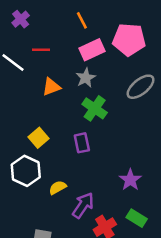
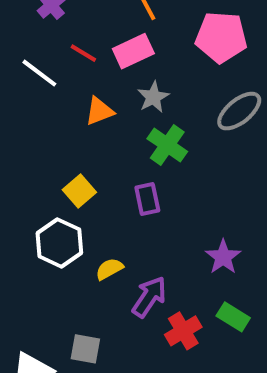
red line: (41, 50) -> (83, 53), turned 30
pink rectangle: (92, 50) -> (133, 51), moved

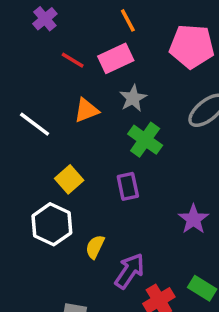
white line: (39, 73) -> (35, 124), moved
purple star: (223, 257) -> (193, 219), moved
yellow semicircle: (109, 269) -> (95, 247), turned -35

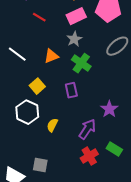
pink rectangle: (116, 58) -> (76, 16), moved
orange triangle: (86, 110) -> (51, 56), moved
purple arrow: (130, 271) -> (87, 129), moved

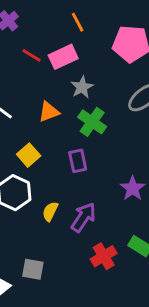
pink rectangle: (76, 16) -> (63, 57), moved
purple arrow: (87, 129) -> (83, 217), moved

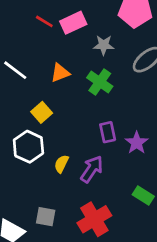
gray star: (82, 87) -> (104, 45), moved, turned 30
purple rectangle: (78, 161) -> (108, 132), moved
red cross: (104, 256) -> (94, 219), moved, size x1.4

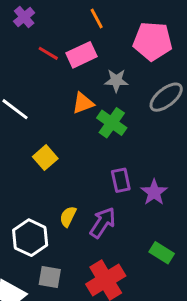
orange triangle: (60, 73) -> (83, 103), moved
white hexagon: (28, 147) -> (30, 238), moved

